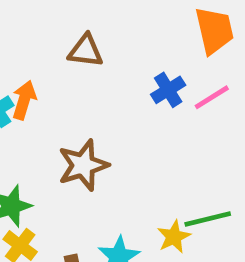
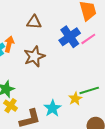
blue cross: (168, 90) -> (70, 37), size x1.5
brown star: (83, 165) -> (34, 56), moved

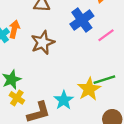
pink line: (88, 39) -> (106, 35), moved
yellow star: (75, 99) -> (89, 89), size x1.5

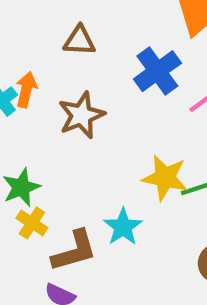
yellow star: (89, 89) -> (165, 178), moved, turned -30

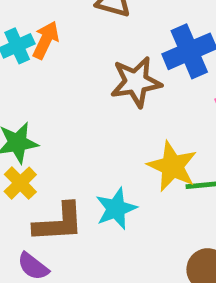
brown star: (81, 115) -> (136, 82), moved

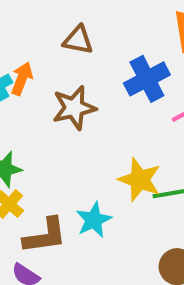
brown star: (136, 82) -> (74, 108), moved

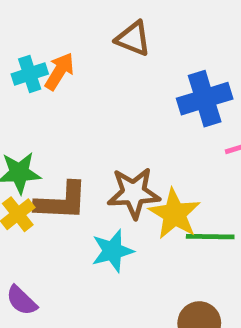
brown star: (74, 108) -> (134, 193), moved
brown L-shape: (45, 236) -> (61, 201), moved

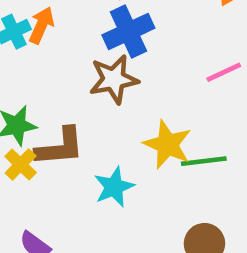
blue cross: (205, 99) -> (128, 32), moved
brown star: (134, 193) -> (114, 79), moved

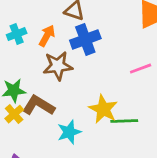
orange arrow: (42, 25) -> (47, 36), moved
brown star: (114, 79) -> (58, 66), moved
brown L-shape: (60, 147) -> (39, 105), turned -148

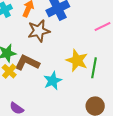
green line: (124, 121) -> (94, 68), turned -72

